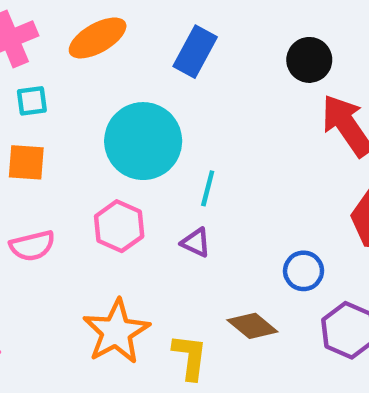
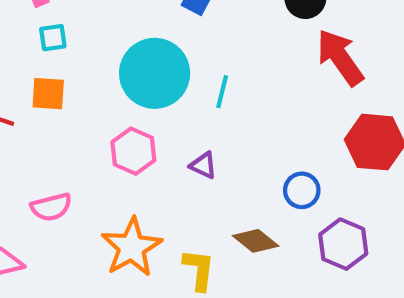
cyan line: (208, 188) -> (222, 92), moved
pink semicircle: (32, 246) -> (51, 207), moved

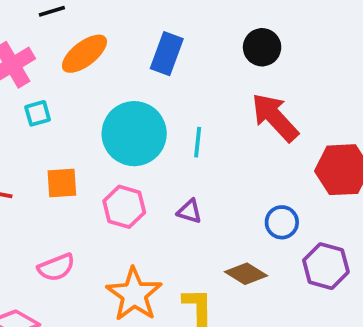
red arrow: (340, 58) -> (275, 117), moved
orange square: (48, 94) -> (62, 183), moved

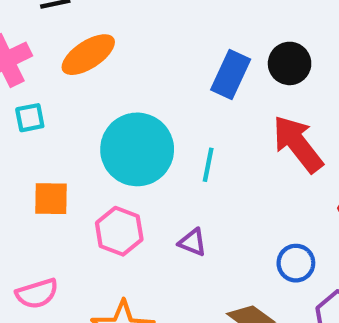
blue rectangle: (167, 54) -> (231, 75), moved

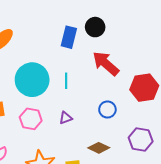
purple triangle: (193, 242) -> (66, 118), turned -32
blue circle: (296, 263) -> (107, 110), moved

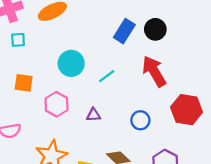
cyan circle: (32, 80) -> (71, 63), size x0.7
cyan line: (66, 81) -> (107, 76), turned 35

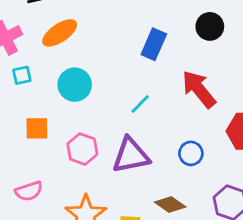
black circle: (155, 29) -> (210, 26), moved
cyan circle: (71, 63) -> (75, 85), moved
purple triangle: (93, 115) -> (131, 155), size x2.0

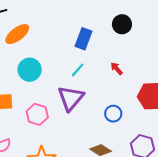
red arrow: (199, 89) -> (117, 68), size x0.5
cyan line: (140, 104) -> (78, 70), moved
purple triangle: (131, 155) -> (71, 98), moved, turned -36

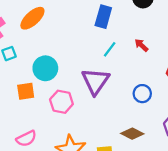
cyan circle: (30, 70) -> (45, 68), moved
cyan line: (78, 70) -> (110, 49), moved

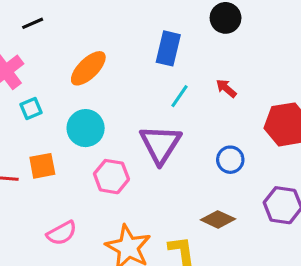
orange ellipse: (32, 18) -> (88, 68), moved
orange square: (26, 91) -> (42, 166), moved

